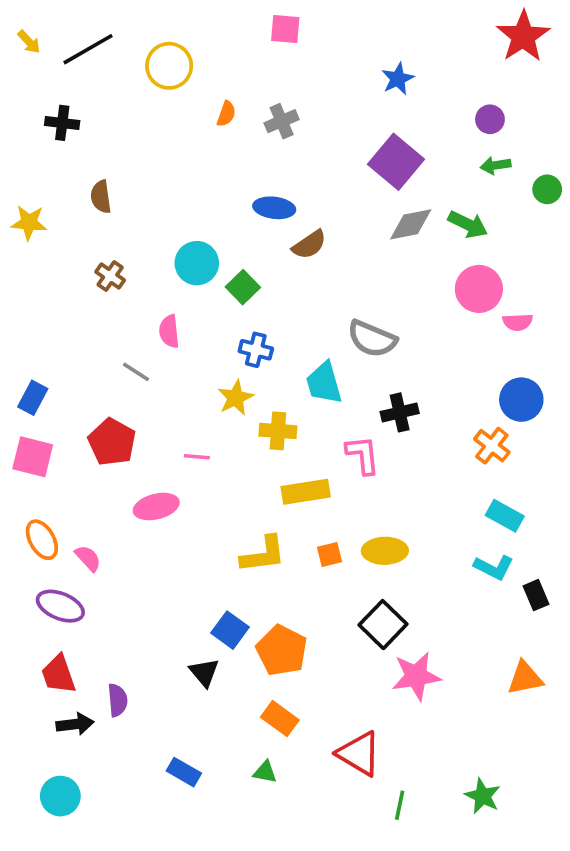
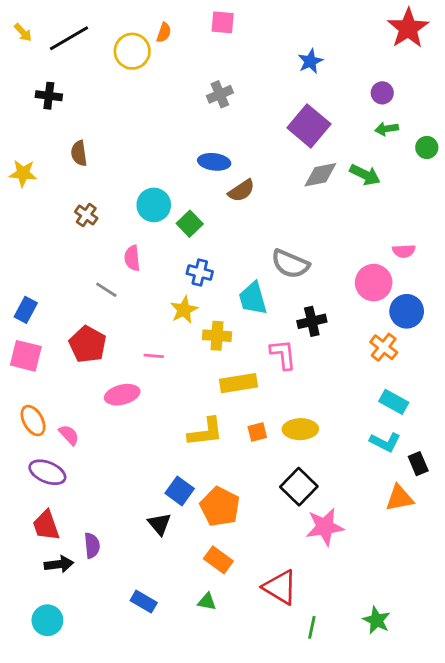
orange semicircle: (226, 114) -> (164, 33), moved
pink circle: (479, 289) -> (374, 283), moved
orange triangle: (525, 678) -> (399, 498), moved

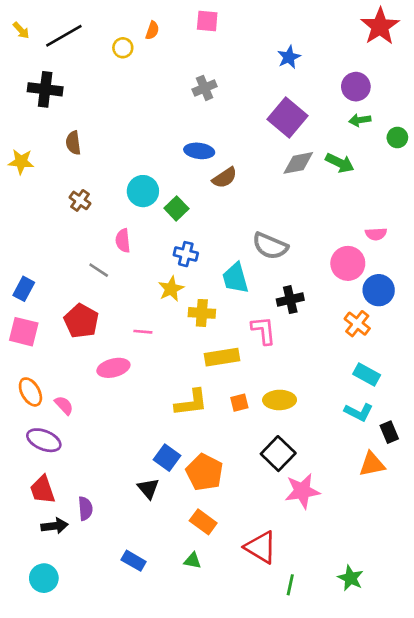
yellow circle: (132, 51) -> (123, 48), size x0.6
purple circle: (382, 93) -> (356, 87), size x1.4
black cross: (49, 96) -> (45, 89), size x1.4

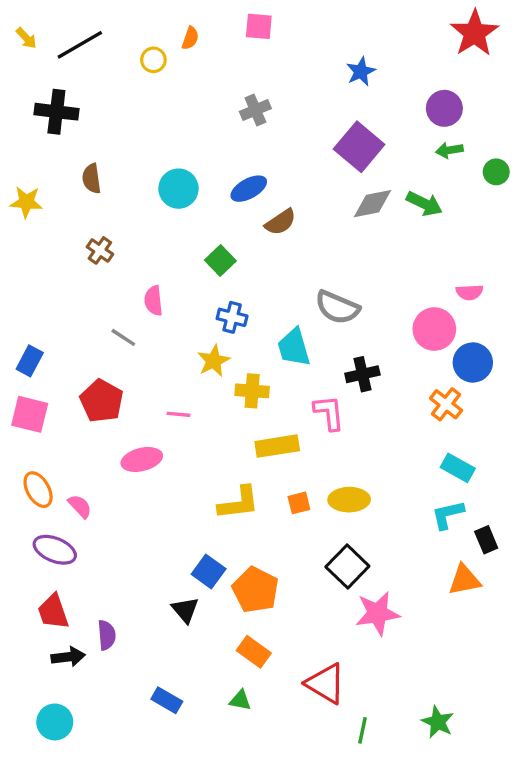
blue ellipse: (199, 151) -> (249, 189), turned -36
cyan circle: (143, 191) -> (179, 189), moved
cyan L-shape: (359, 412) -> (448, 515), turned 140

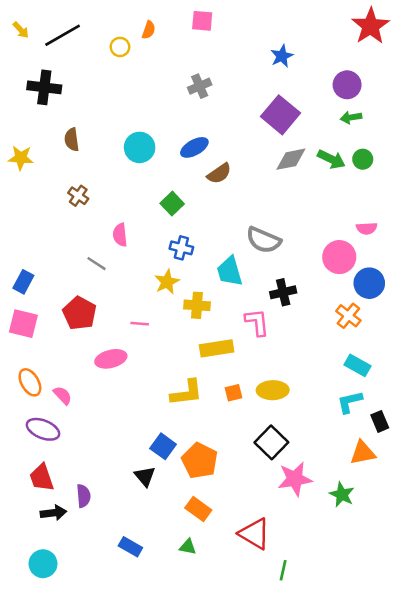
green circle: (496, 172) -> (363, 159), moved
green star: (438, 722) -> (342, 495), moved

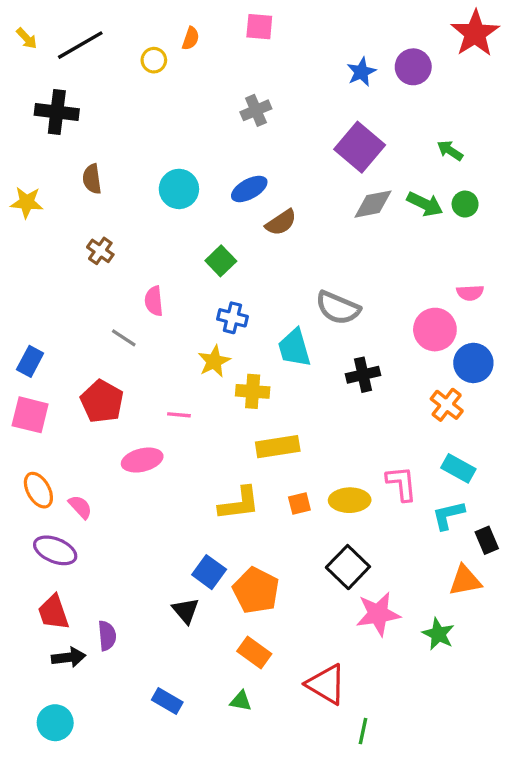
purple circle: (347, 85) -> (413, 67), moved
green arrow: (351, 117) -> (450, 150), turned 42
pink L-shape: (257, 322) -> (401, 483), moved

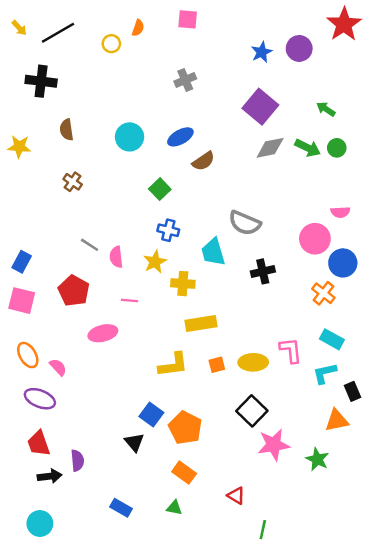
pink semicircle: (154, 301) -> (116, 257), moved
red triangle: (326, 684) -> (236, 496), size x0.6

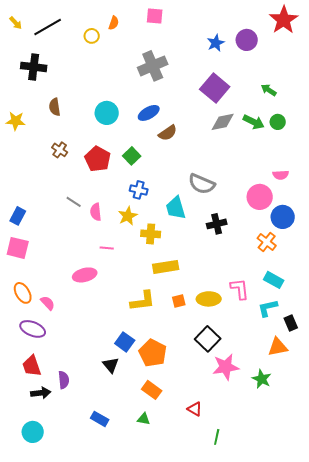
gray cross: (185, 80) -> (153, 66), size x1.6
red pentagon: (74, 291) -> (98, 159), moved

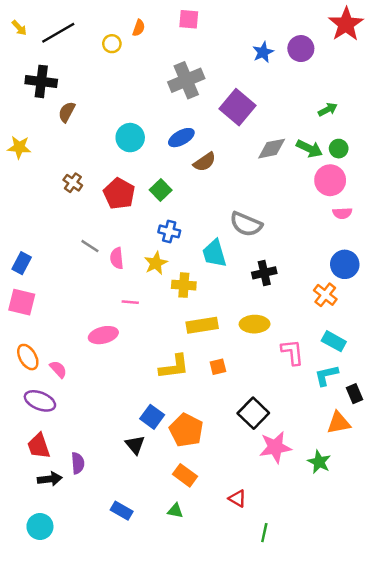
purple square: (215, 88) -> (237, 107), moved
green arrow: (269, 90) -> (328, 110), turned 119
brown semicircle: (55, 107) -> (67, 112), moved, turned 36
pink circle: (260, 197) -> (330, 180), moved
yellow ellipse: (209, 299) -> (255, 324), moved

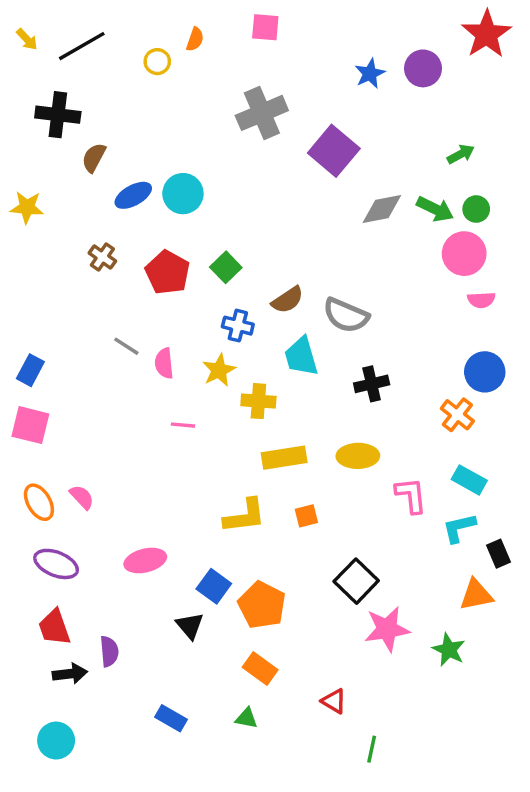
blue ellipse: (181, 138) -> (133, 195), moved
brown semicircle: (205, 162) -> (288, 300), moved
pink ellipse: (103, 335) -> (145, 560), moved
pink semicircle: (58, 369) -> (82, 497), moved

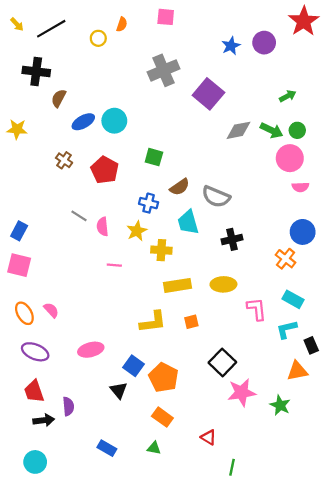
green square: (226, 267) -> (154, 157), moved, turned -30

